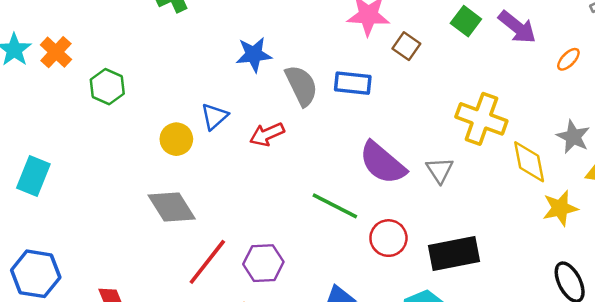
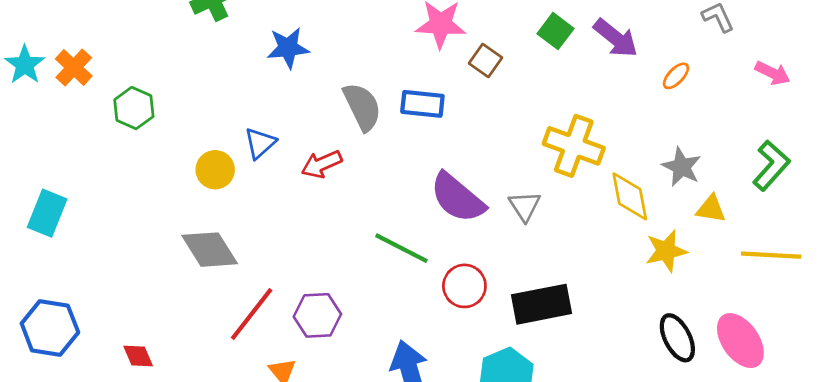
blue star: (254, 55) -> (288, 48), moved

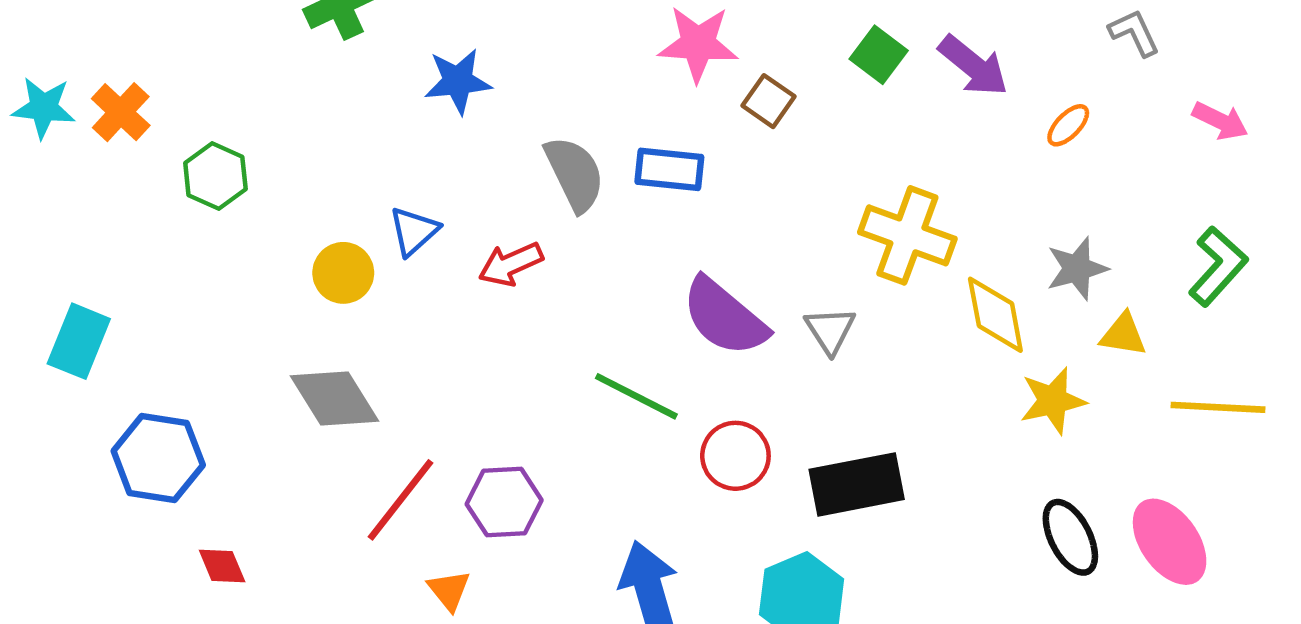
cyan star: (25, 65) -> (44, 108), turned -30
gray star: (682, 167) -> (1077, 269), turned 30
blue hexagon: (50, 328) -> (158, 458), moved

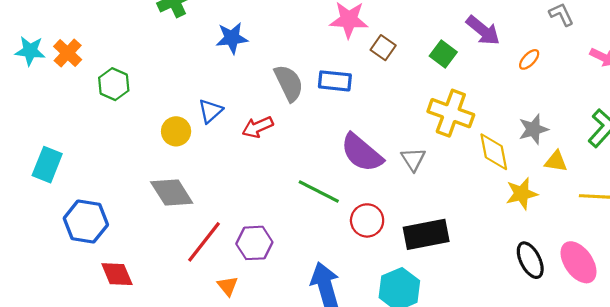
green square: (879, 55) -> (443, 54), moved
red diamond: (222, 566) -> (117, 274), size x1.4

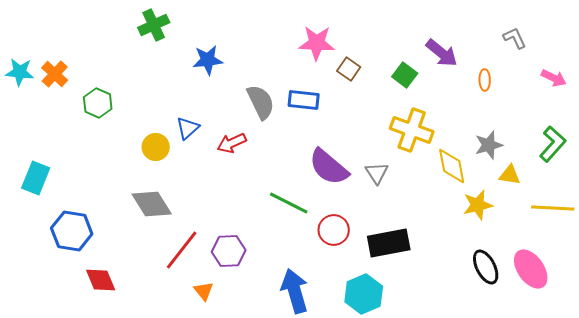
orange ellipse: (529, 59) -> (485, 80), turned -45

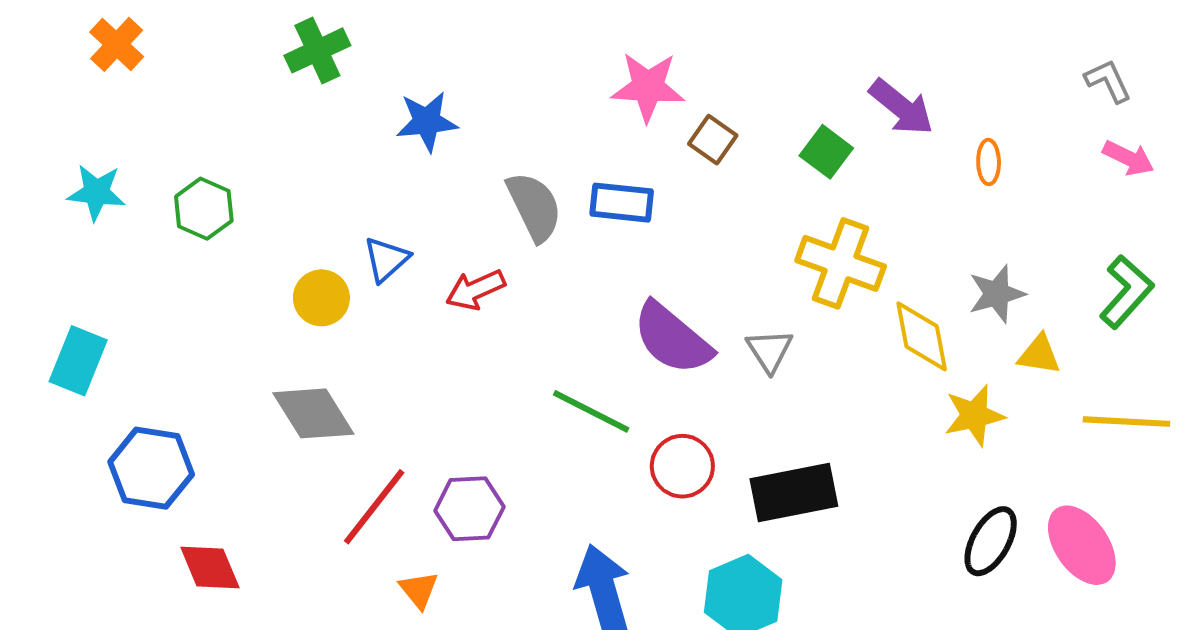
gray L-shape: (515, 38) -> (1108, 81), moved
cyan star: (20, 72) -> (96, 192), moved
orange cross: (55, 74) -> (117, 44), moved
black ellipse: (486, 267) -> (991, 541), turned 56

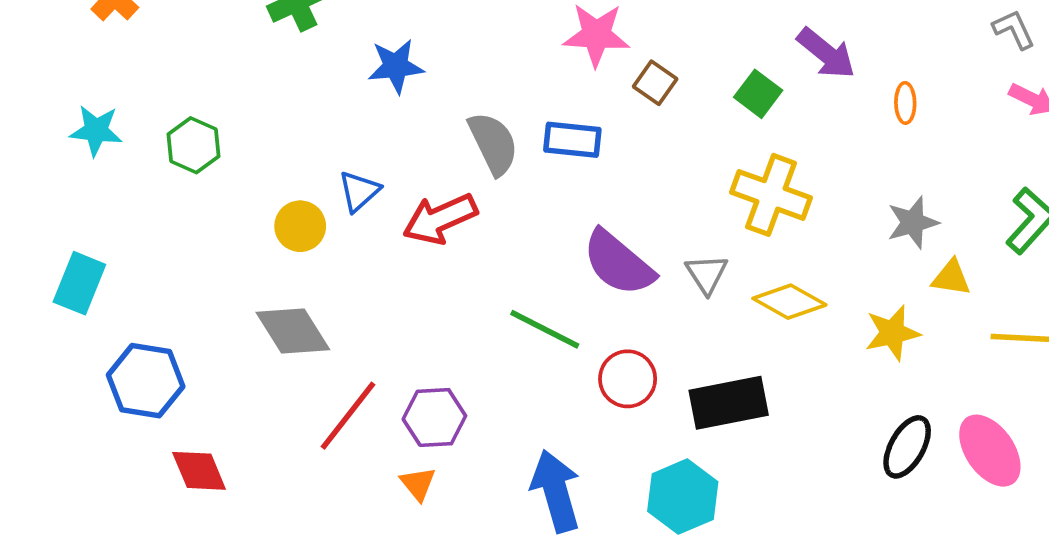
red arrow: (476, 290) -> (440, 219), size x1.4
yellow diamond: (922, 336) -> (789, 302), moved, turned -50
orange triangle: (419, 590) -> (418, 484), moved

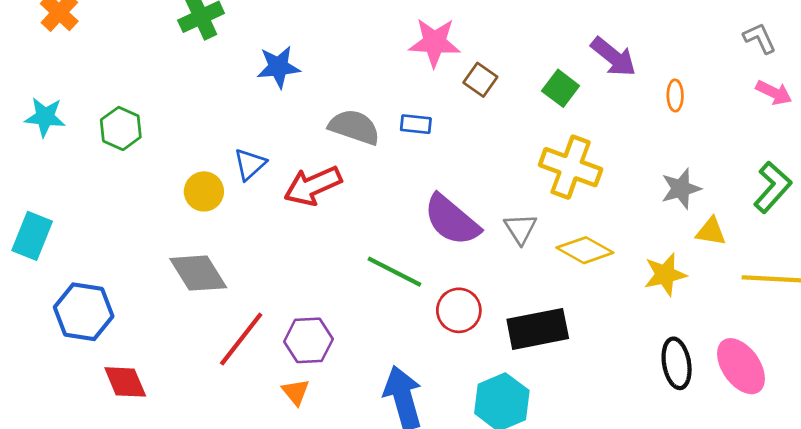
blue rectangle: (572, 140) -> (416, 124), size x0.7
gray semicircle: (493, 143) -> (354, 127), turned -45
black ellipse: (907, 447) -> (677, 363), turned -39

